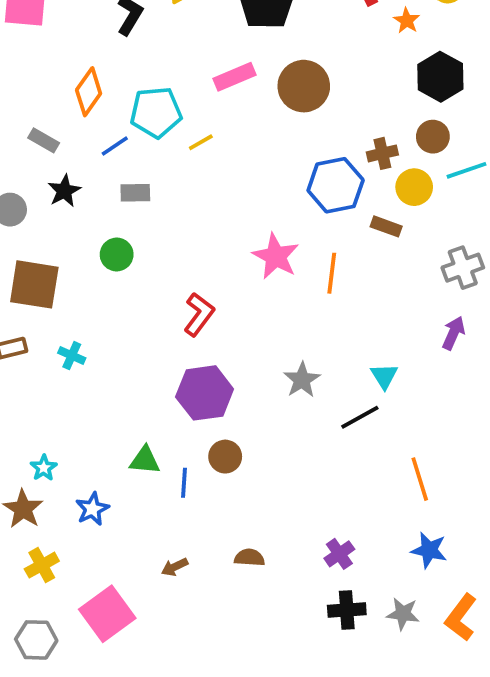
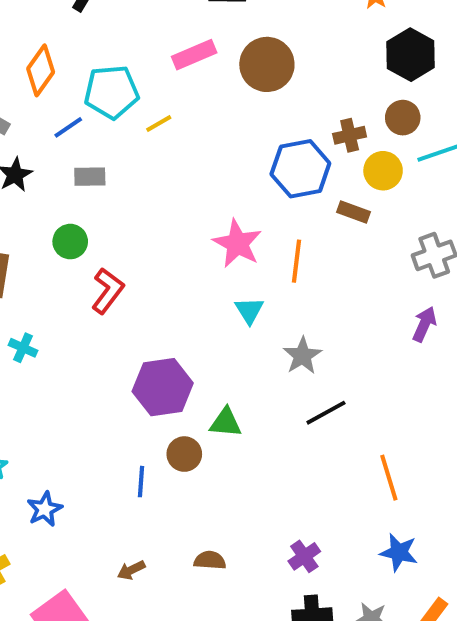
red L-shape: (199, 314) -> (108, 291), moved
cyan triangle: (384, 376) -> (249, 310), moved
gray star: (302, 380) -> (302, 356), moved
green triangle: (145, 460) -> (226, 423), moved

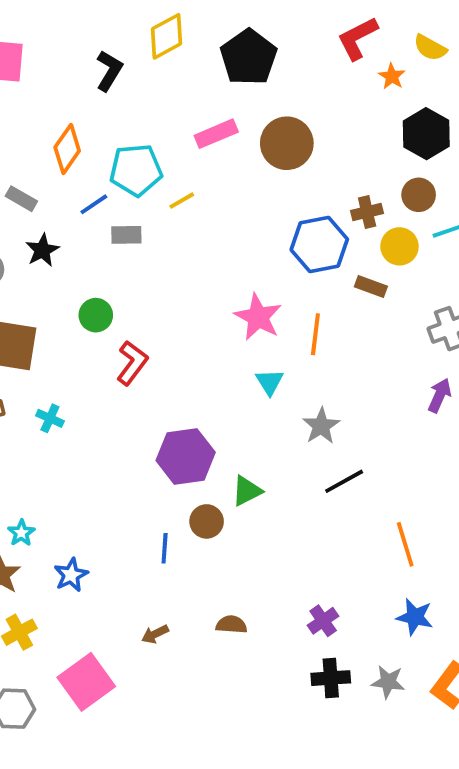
gray rectangle: (90, 177) -> (126, 235), moved
green triangle: (226, 423) -> (247, 491), turned -32

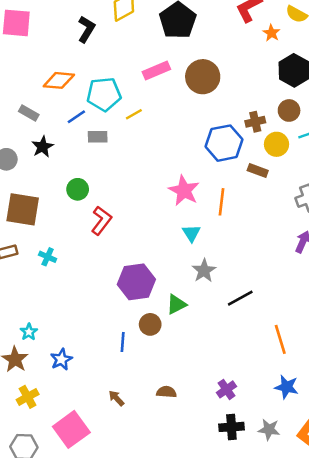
orange diamond: (67, 149) -> (59, 80), turned 60
gray star: (321, 426) -> (204, 271), moved
brown arrow: (155, 634) -> (116, 398), turned 72

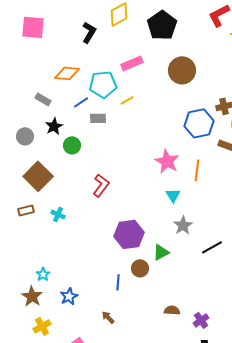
pink rectangle: (156, 70) -> (132, 63), moved
green circle: (78, 189) -> (72, 145), moved
brown square: (23, 209) -> (38, 176), turned 36
brown semicircle: (166, 392) -> (172, 310), moved
brown arrow: (116, 398) -> (108, 317), moved

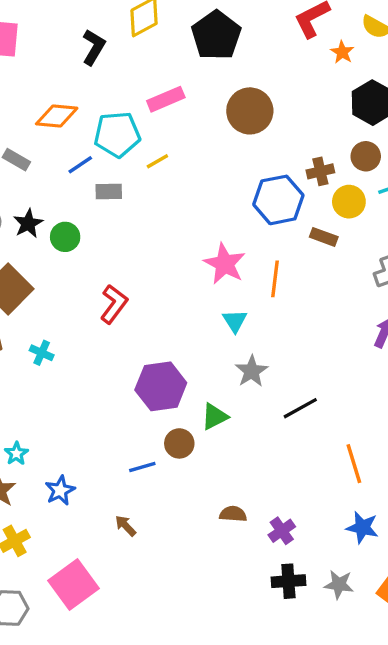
black star: (54, 126) -> (28, 223), moved
blue line: (118, 282) -> (142, 467), turned 70

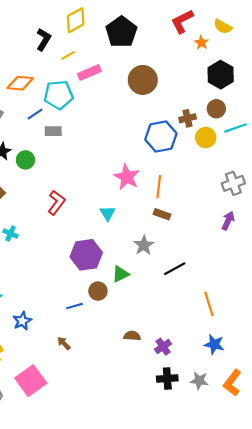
yellow line: (157, 161) -> (68, 55), moved
brown rectangle: (324, 237) -> (162, 214), moved
cyan triangle: (235, 321) -> (108, 213), moved

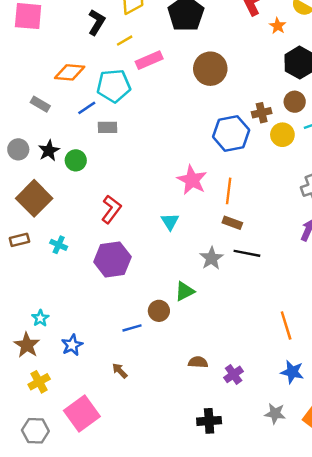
purple hexagon: (86, 255) -> (112, 259), moved
black line: (175, 269) -> (247, 253), moved, turned 40
black cross: (167, 379) -> (209, 421), moved

